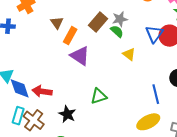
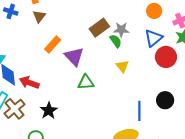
brown triangle: (57, 23) -> (39, 16), moved
blue triangle: (154, 34) -> (153, 38), moved
orange rectangle: (70, 36) -> (53, 44), moved
green triangle: (99, 96) -> (86, 82), moved

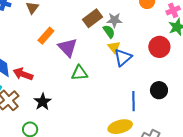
blue triangle: (153, 38) -> (123, 57), moved
yellow triangle: (122, 66) -> (114, 47), moved

